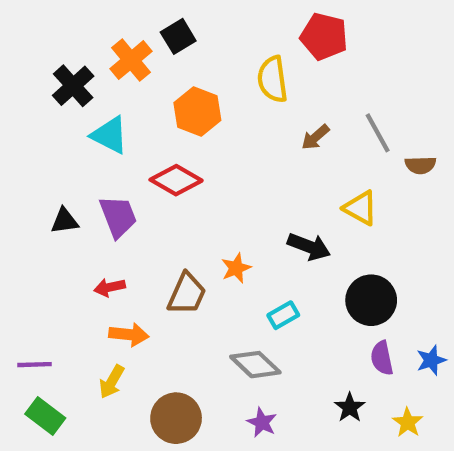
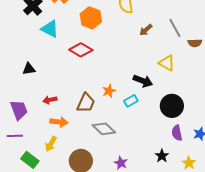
purple trapezoid: (118, 217) -> (19, 110), moved
cyan rectangle: (283, 315) -> (131, 101), moved
gray diamond: (255, 365) -> (104, 129), moved
green rectangle: (45, 416) -> (30, 160), moved

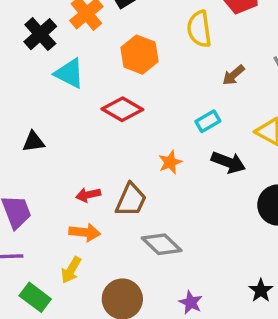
orange star: (109, 91) -> (170, 162), moved
red arrow: (50, 100) -> (88, 195), moved
cyan rectangle: (131, 101) -> (208, 121), moved

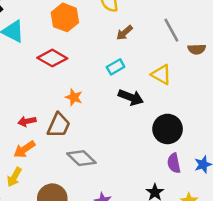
brown arrow: (233, 75) -> (124, 33), moved
orange star: (170, 162) -> (74, 97), moved, turned -30
orange arrow: (85, 232) -> (24, 149), turned 140

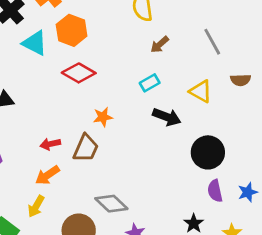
orange hexagon: (65, 17) -> (72, 30), moved
brown semicircle: (197, 49) -> (241, 80), moved
orange star: (74, 97) -> (103, 117), turned -30
gray diamond: (81, 158) -> (111, 204), moved

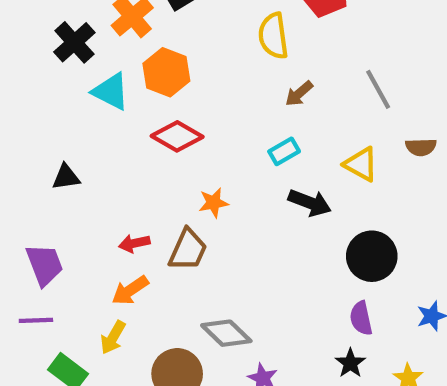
purple semicircle: (215, 191) -> (361, 318), moved

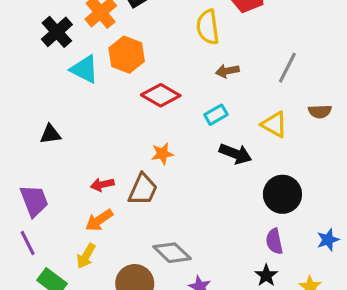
gray line: (378, 89) -> (287, 68), turned 56
brown arrow: (299, 94) -> (227, 71), turned 30
red diamond: (177, 136) -> (161, 95), moved
purple line: (36, 320) -> (28, 243), turned 65

